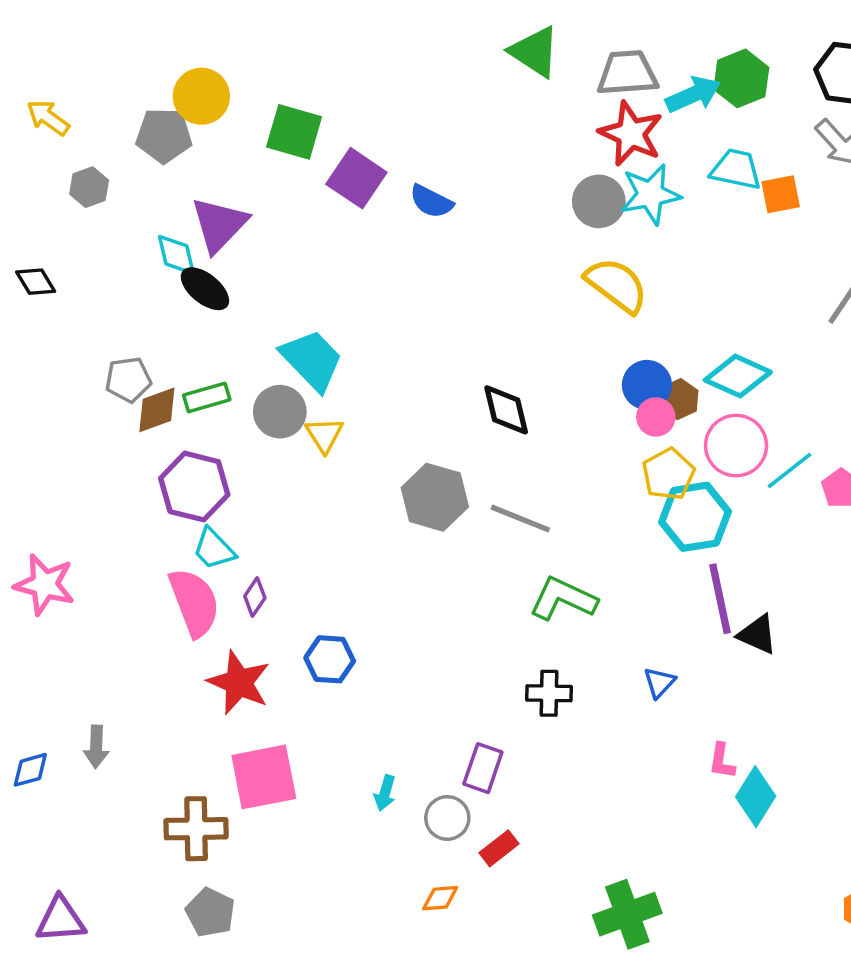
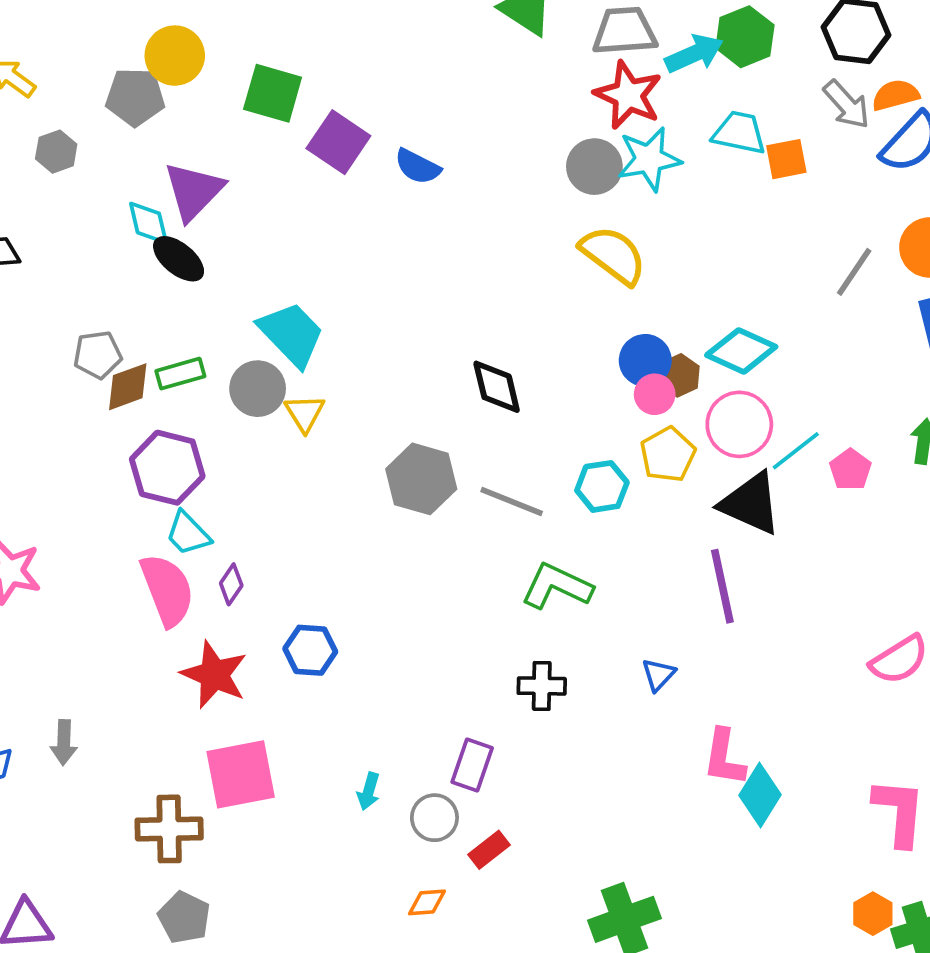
cyan hexagon: (695, 517) -> (602, 486), moved, size x0.7
black triangle: (757, 634) -> (751, 503), moved, size x1.5
pink L-shape: (722, 761) -> (724, 757), size x1.5

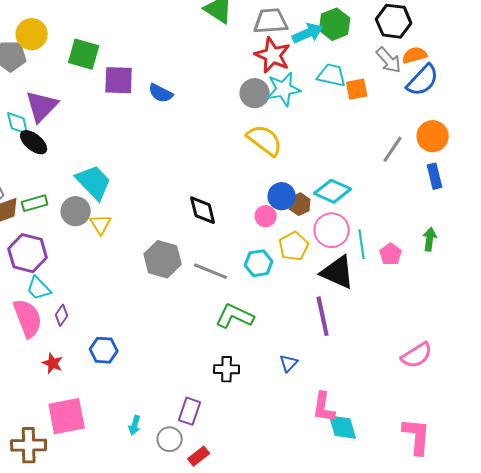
purple square: (338, 142) -> (119, 80), turned -32
pink circle: (655, 394) -> (266, 216), moved
cyan line: (796, 451) -> (362, 244), turned -60
red star: (214, 675) -> (53, 363), size x0.6
cyan diamond: (760, 795) -> (343, 427), turned -48

